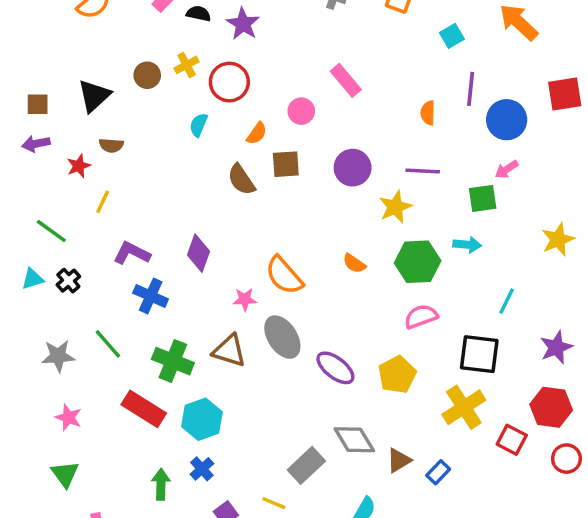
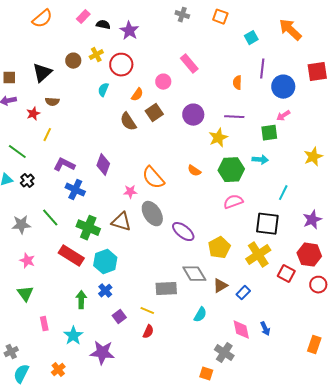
brown square: (286, 164) -> (154, 113), turned -30
yellow pentagon: (397, 375) -> (219, 248), moved
gray rectangle: (306, 465) -> (166, 289), turned 40

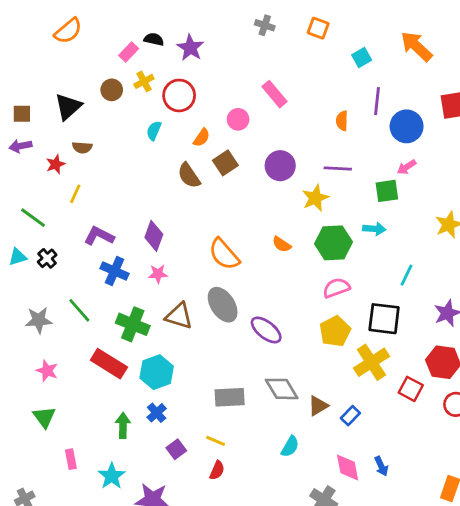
pink rectangle: (83, 17) -> (129, 52), moved
pink star: (130, 192) -> (158, 274), moved
yellow pentagon: (219, 248) -> (335, 331), moved
gray rectangle: (166, 289) -> (230, 397), moved

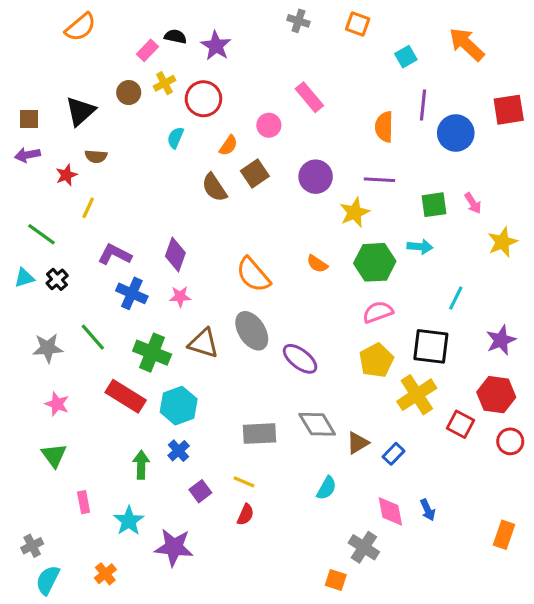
orange semicircle: (342, 121) -> (384, 127), size x1.4
pink arrow: (407, 167) -> (473, 203), moved, turned -90

